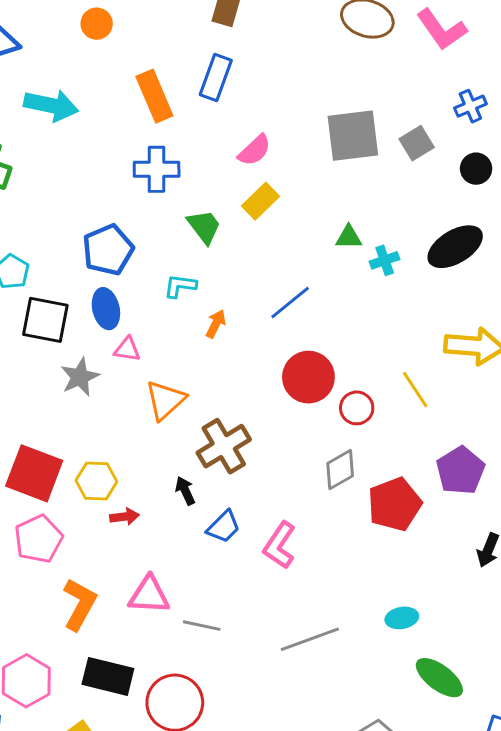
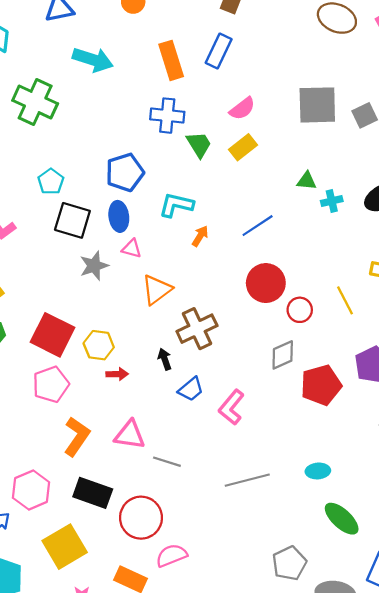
green trapezoid: (204, 227) -> (199, 145), moved
cyan L-shape: (180, 286) -> (176, 205), size x1.4

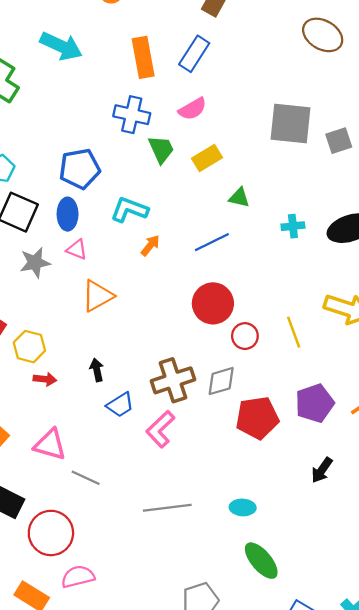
pink semicircle: (242, 109) -> (193, 109), moved
green triangle: (307, 181) -> (239, 198), moved
brown cross: (197, 329) -> (173, 380), moved

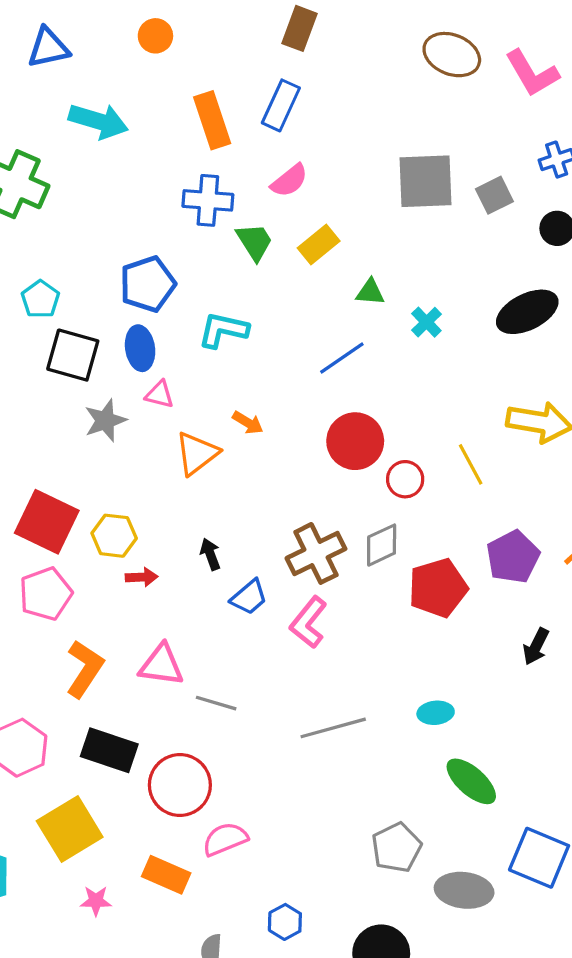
cyan cross: (293, 226) -> (426, 322), moved, turned -30
orange arrow: (150, 245) -> (248, 423), moved, turned 90

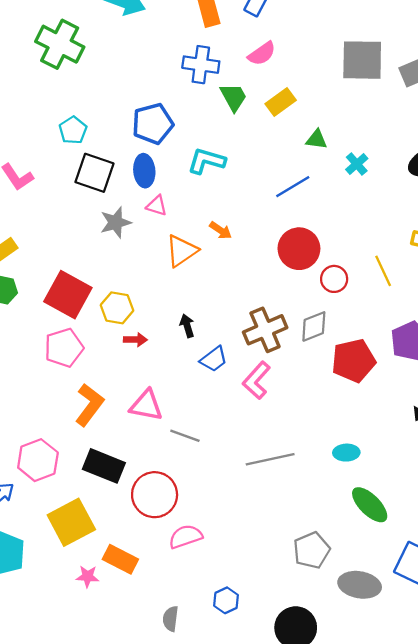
orange rectangle: (166, 875) -> (120, 559), moved

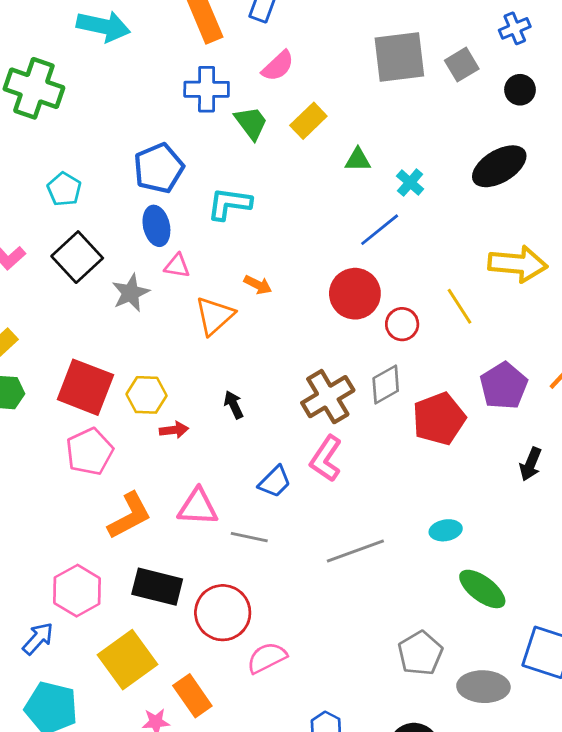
black square: (94, 173) -> (77, 257), moved, turned 36
blue line: (293, 187) -> (380, 230), moved
blue trapezoid: (214, 359) -> (275, 482), moved
orange L-shape: (89, 405) -> (130, 516), turned 33
orange rectangle: (120, 559) -> (192, 696), turned 36

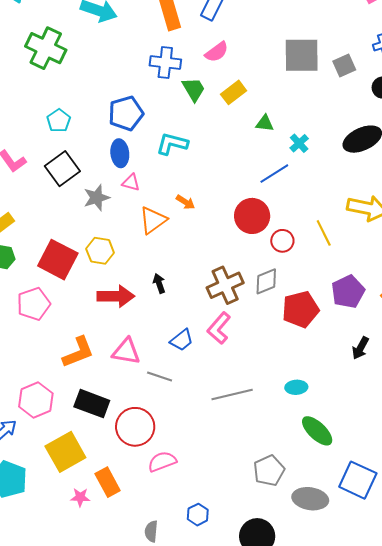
yellow hexagon: (146, 395) -> (100, 251), moved
red arrow: (174, 430) -> (116, 296), size x1.8
pink pentagon: (90, 452) -> (34, 304), moved

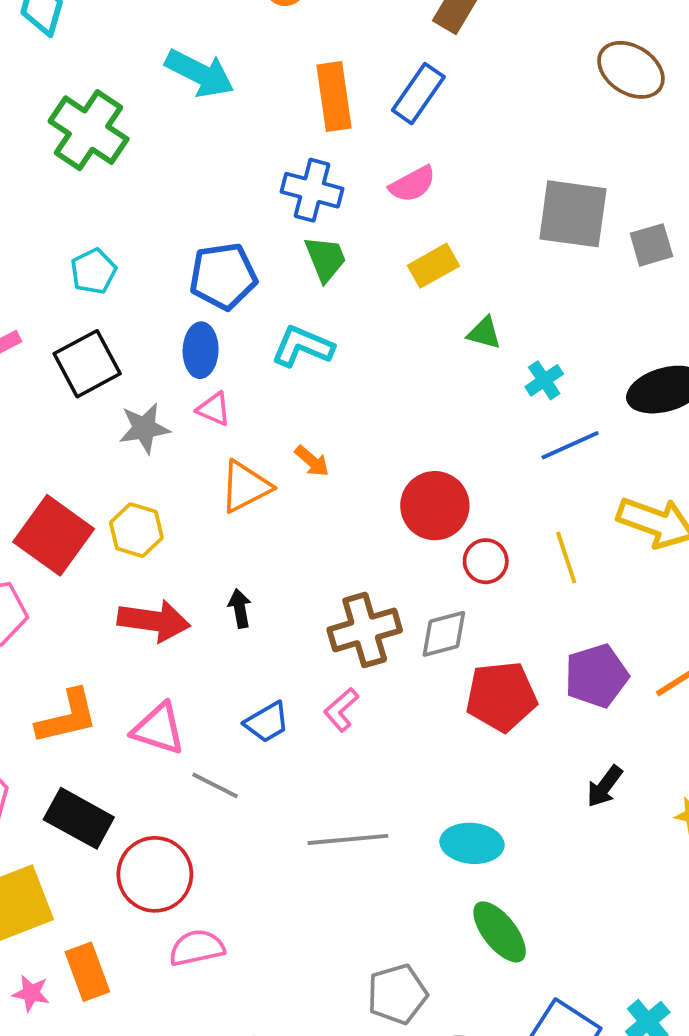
green trapezoid: (194, 89) -> (325, 259), moved
blue line: (274, 174) -> (570, 445), moved
pink L-shape: (219, 328) -> (341, 710), size x0.7
cyan ellipse: (296, 387) -> (472, 843), size x1.4

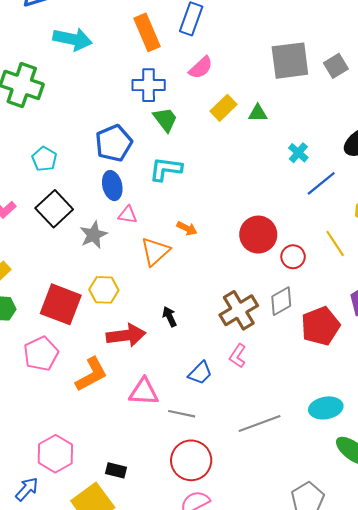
green triangle: (484, 333) -> (258, 113), moved
orange L-shape: (67, 717) -> (91, 374), moved
black rectangle: (79, 818) -> (116, 470), moved, size x0.6
red circle: (155, 874) -> (191, 460), moved

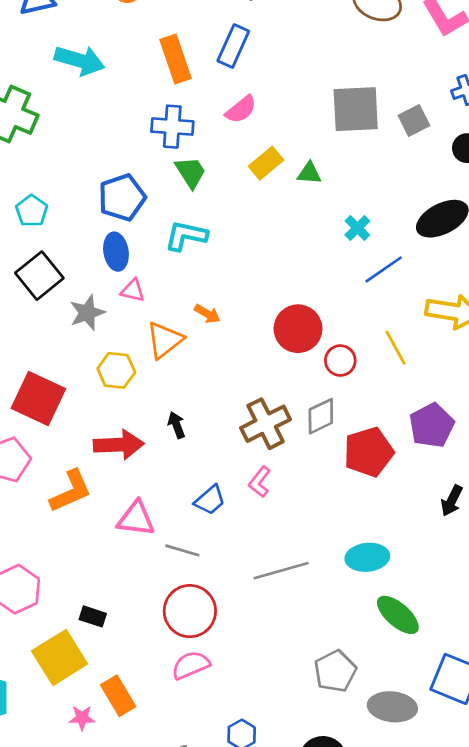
yellow hexagon: (104, 290) -> (116, 370), moved

